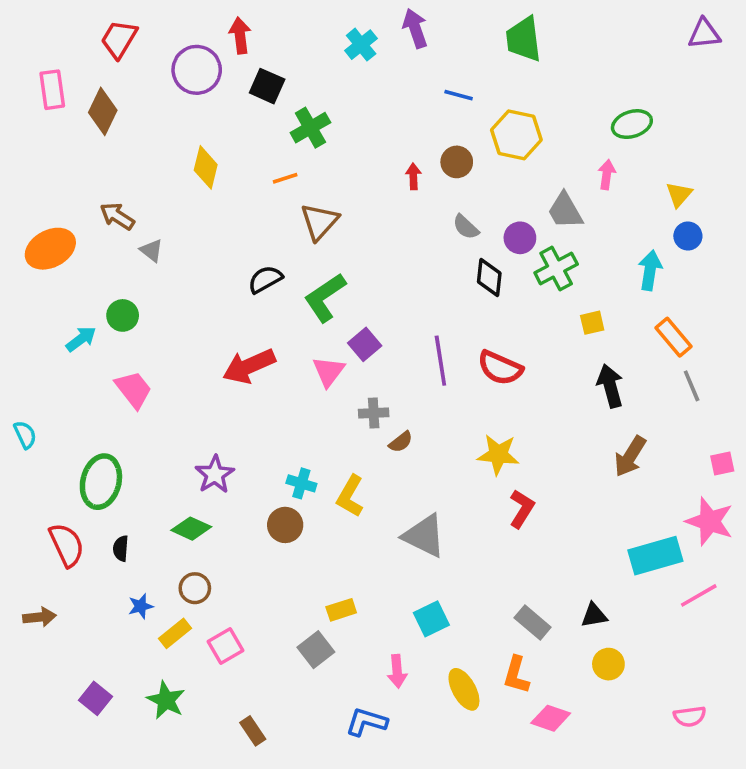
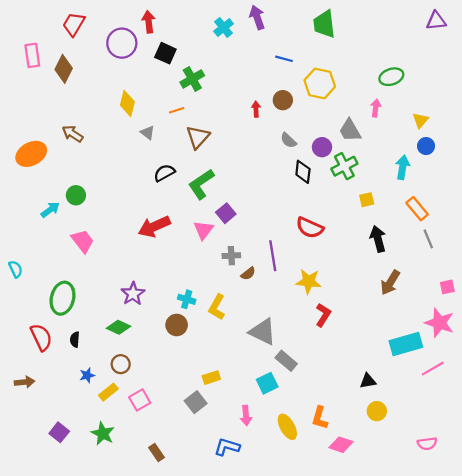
gray triangle: (151, 250) -> (148, 133), moved
purple line: (440, 361) -> (273, 256), moved
gray rectangle: (533, 623) -> (286, 361), moved

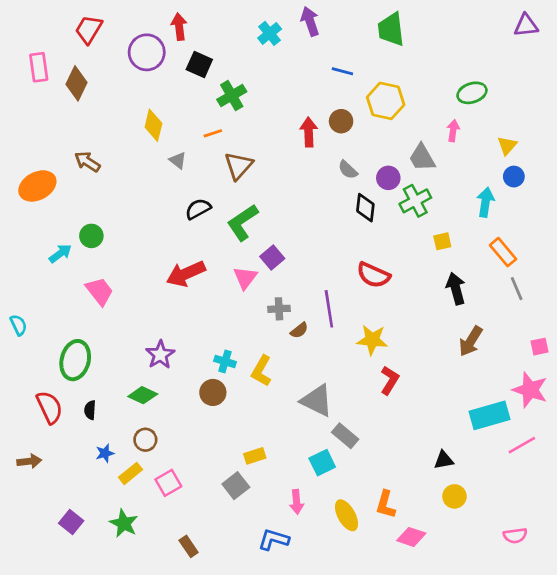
red arrow: (256, 109) -> (309, 132), size x1.5

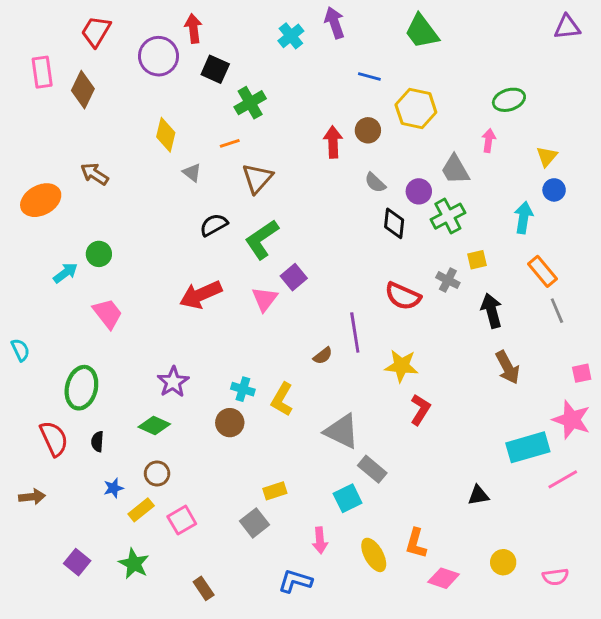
green trapezoid: (391, 29) -> (422, 31), turned -30
gray cross: (279, 309) -> (448, 280), moved, turned 30
brown arrow: (471, 341) -> (508, 367), turned -60
yellow circle: (454, 496) -> (503, 562), moved

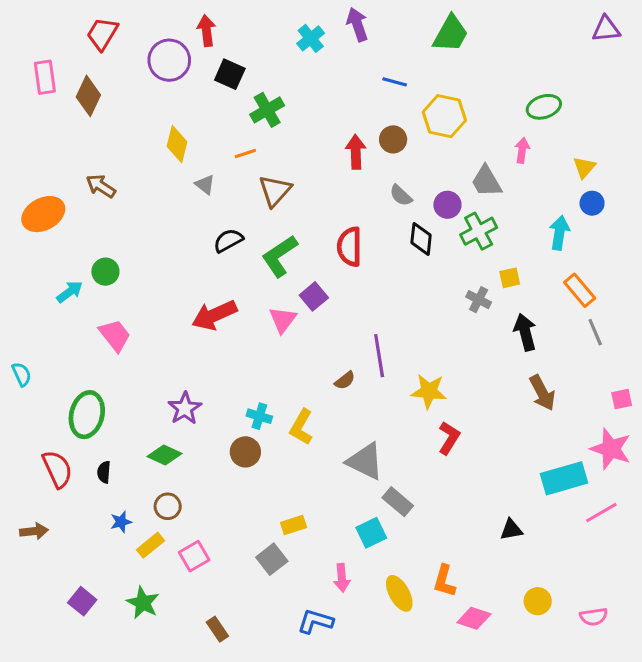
green trapezoid: (422, 31) -> (451, 34), turned -114
red semicircle: (403, 296) -> (350, 247), moved, turned 66

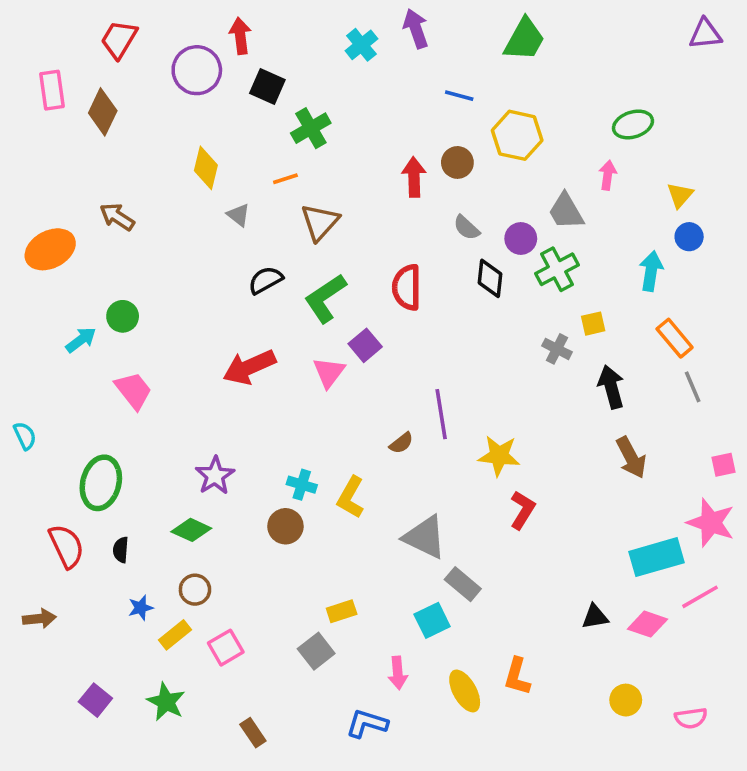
pink diamond: (474, 618) -> (647, 624), moved

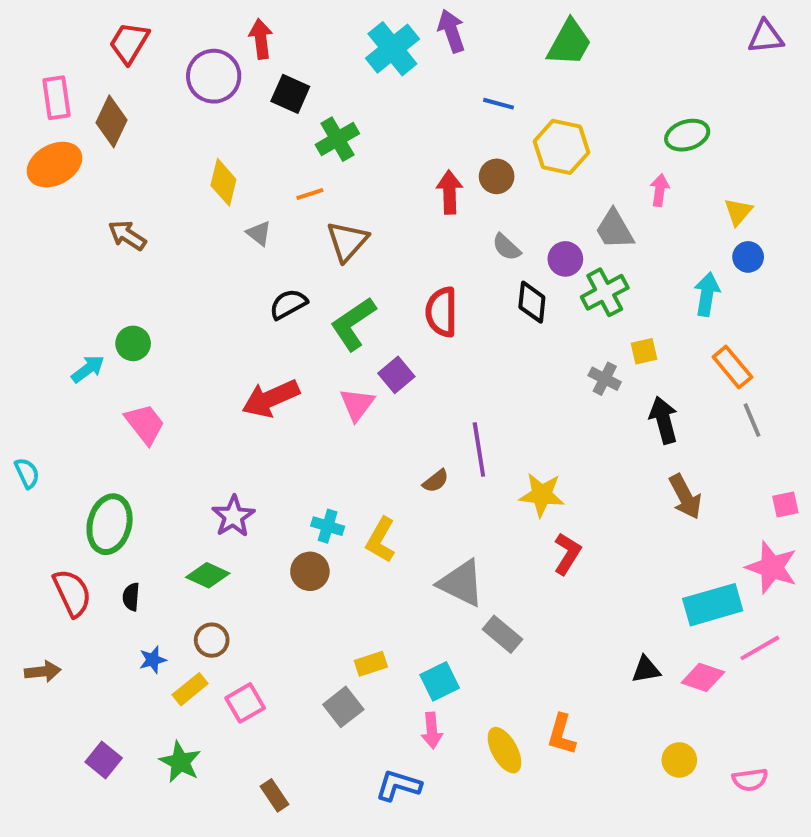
cyan cross: (361, 45) -> (392, 49), size x1.5
orange ellipse: (50, 249) -> (54, 165), moved
cyan square: (432, 620) -> (440, 681), moved

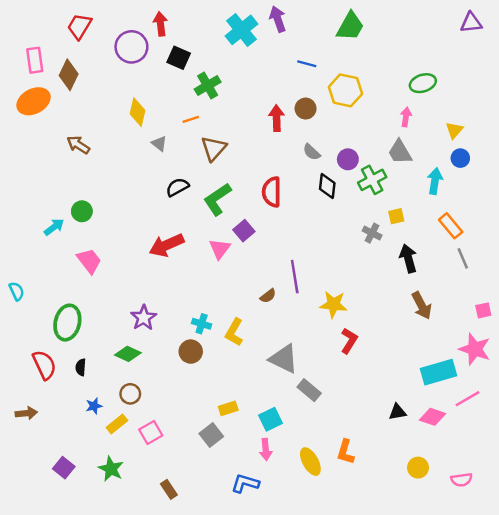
gray trapezoid: (614, 229) -> (400, 152), moved

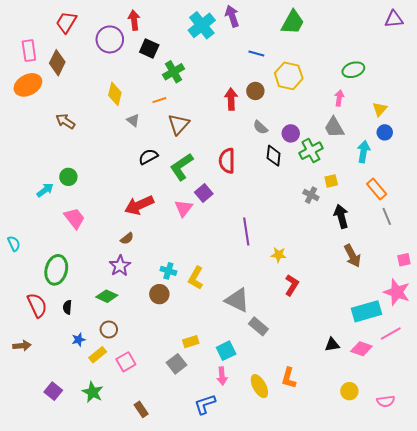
brown semicircle: (268, 296) -> (127, 239), moved
yellow star: (333, 304) -> (279, 255), size x0.7
blue L-shape: (245, 483) -> (205, 404), turned -35

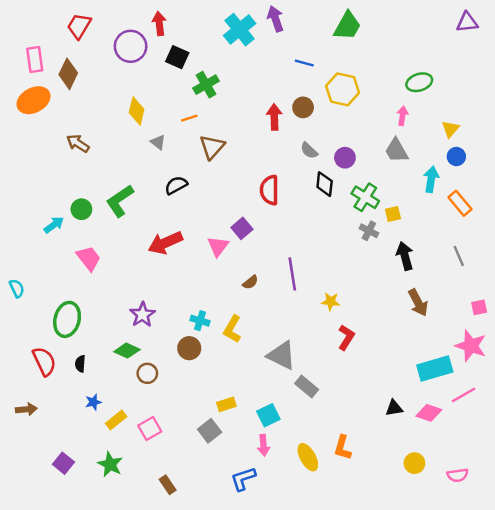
green cross: (311, 151) -> (365, 197), moved, turned -30
green L-shape: (182, 167) -> (120, 201), moved
orange rectangle: (377, 189) -> (460, 203), moved
brown semicircle: (127, 239) -> (250, 282), moved
brown circle: (109, 329) -> (147, 373), moved

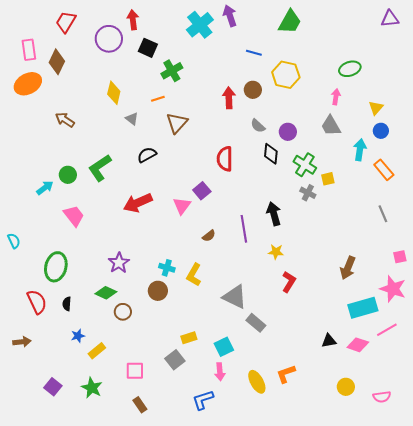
black arrow: (405, 256) -> (274, 214), moved
brown arrow: (418, 303) -> (348, 268), moved, turned 50
pink square: (150, 428) -> (135, 371), moved, turned 30
orange L-shape: (343, 448) -> (286, 374), turned 55

